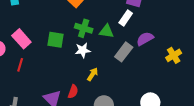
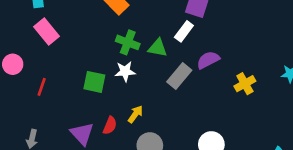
pink rectangle: (21, 39) -> (46, 31), moved
green square: (55, 40) -> (94, 82), moved
yellow arrow: (93, 74) -> (135, 114), moved

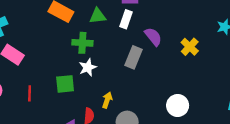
green triangle: (158, 48) -> (98, 16), moved
purple semicircle: (208, 60) -> (153, 37), turned 96
red line: (42, 87) -> (30, 93), moved

